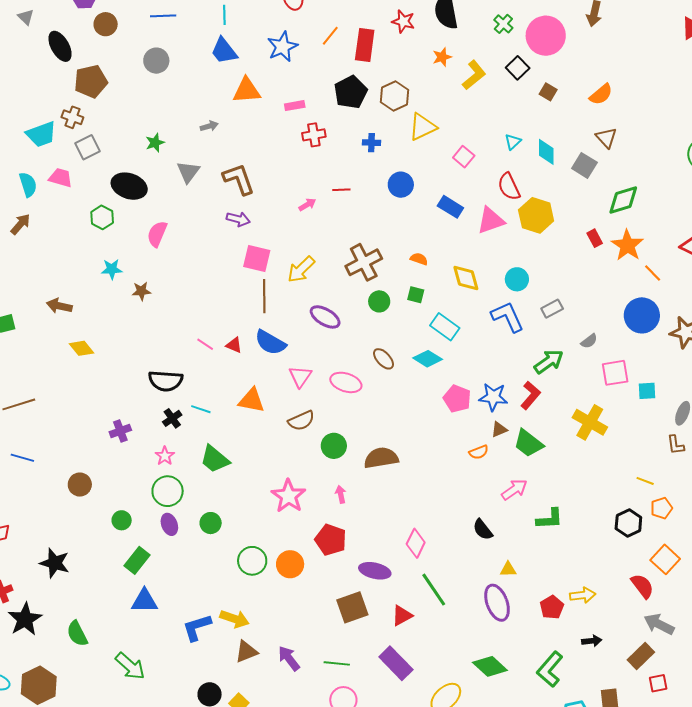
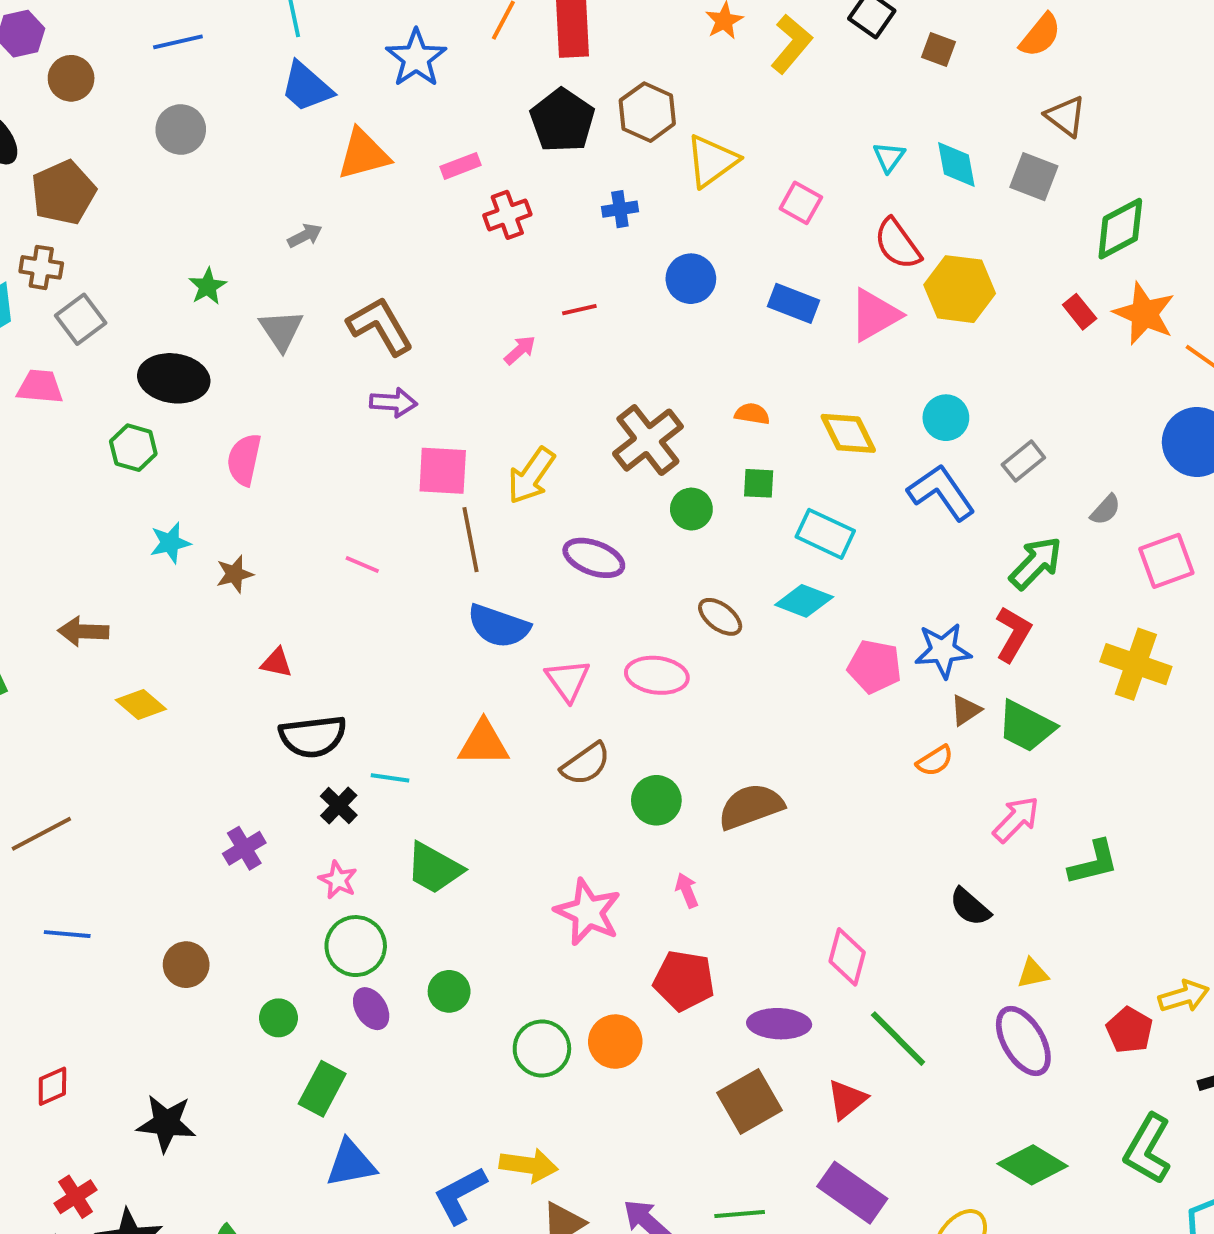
pink line: (205, 344) -> (362, 564), moved
red triangle: (234, 345) -> (277, 663), moved

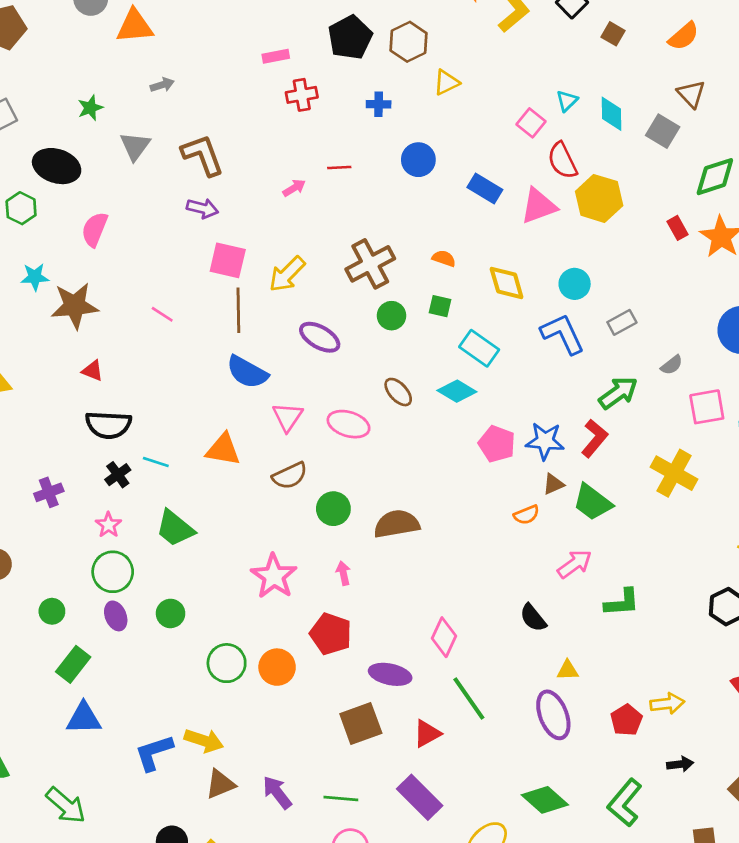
orange triangle: (363, 154) -> (135, 26), moved
yellow triangle: (712, 161) -> (446, 82), size x0.7
pink square: (801, 203) -> (531, 123), moved
brown star: (235, 574) -> (75, 306), size x1.8

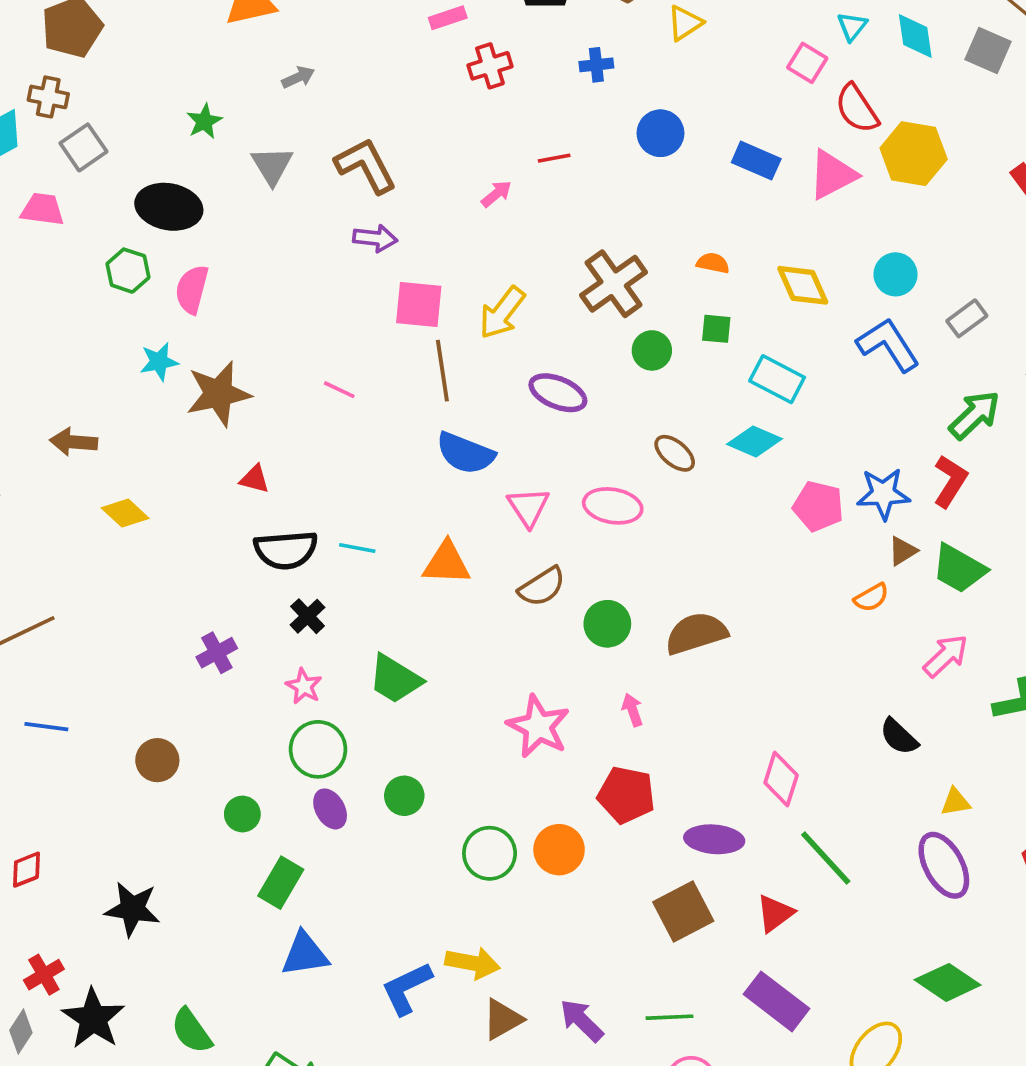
pink semicircle: (95, 229) -> (192, 289), moved
cyan line: (156, 462) -> (357, 548), moved

